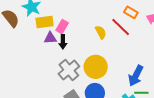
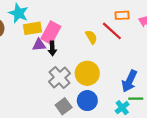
orange rectangle: (131, 12) -> (122, 15), turned -32
pink rectangle: (62, 27) -> (51, 33), size x1.5

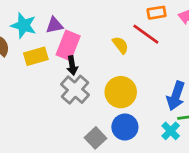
yellow rectangle: (33, 28) -> (36, 56), moved
purple triangle: (39, 45) -> (55, 25), moved
gray cross: (59, 78) -> (75, 90), moved

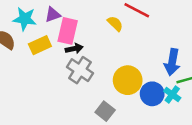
black arrow: (72, 65) -> (74, 49), turned -84
yellow circle: (121, 92) -> (128, 80), moved
blue circle: (125, 127) -> (152, 94), moved

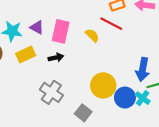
purple triangle: (53, 15) -> (37, 27), turned 48
pink rectangle: (68, 31) -> (61, 31), moved
gray cross: (80, 70) -> (51, 92), moved

